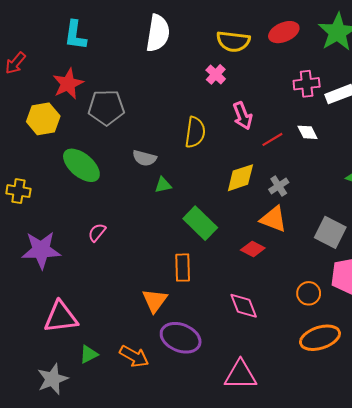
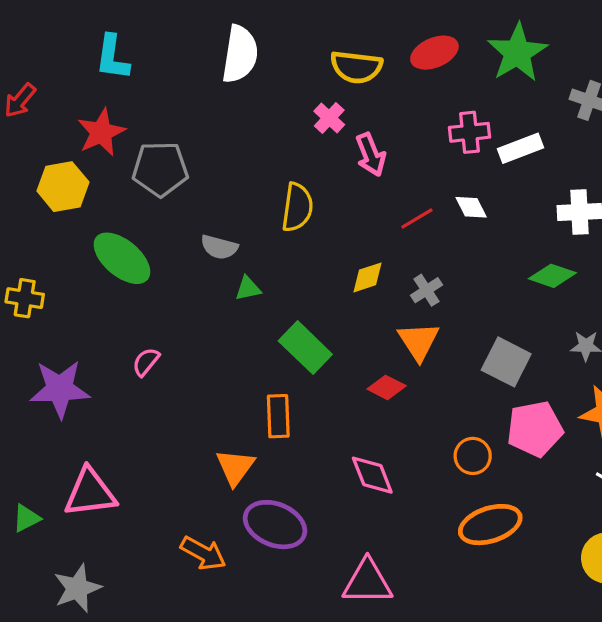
pink arrow: (243, 116) -> (371, 155), moved
yellow diamond: (240, 178) -> (367, 277), size x0.7
orange triangle: (274, 219) -> (418, 341), turned 36
green triangle: (89, 354) -> (26, 518), moved

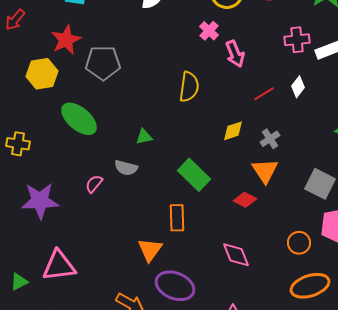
white diamond: (471, 207) -> (298, 87), turned 65
gray semicircle: (219, 247) -> (126, 168), moved
green triangle: (248, 289) -> (144, 137), moved

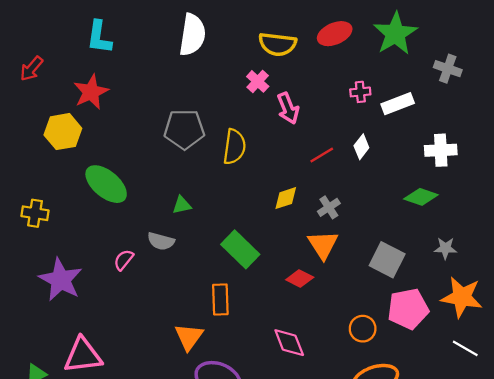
pink cross: (297, 40) -> (360, 92), size x0.7
gray pentagon: (103, 63) -> (184, 129), moved
purple star: (40, 201) -> (61, 280), turned 30

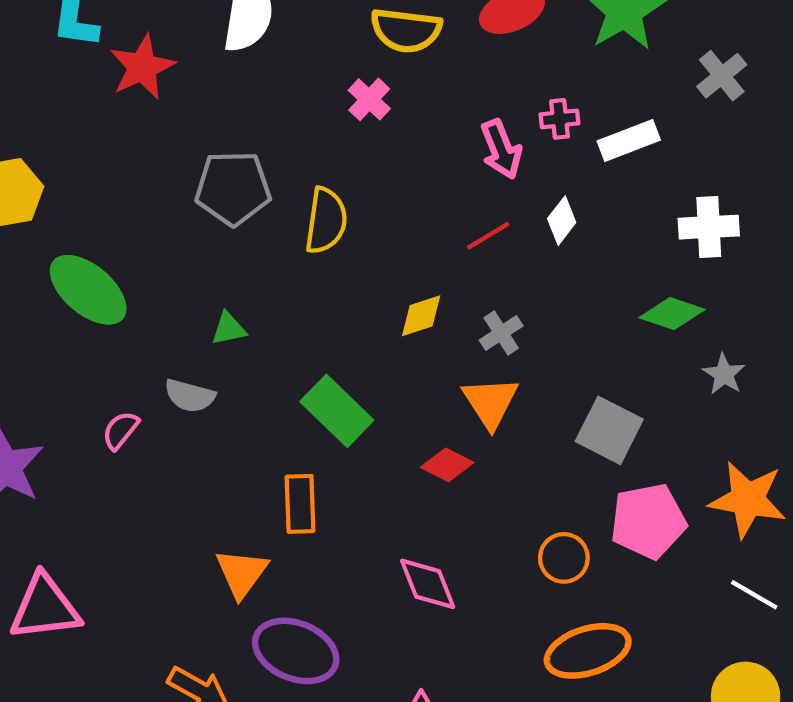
gray cross: (448, 69) -> (722, 76), turned 32
red star: (91, 92) -> (142, 67), moved
pink arrow: (288, 108) -> (501, 149), moved
gray star: (445, 248) -> (724, 374), moved, turned 30

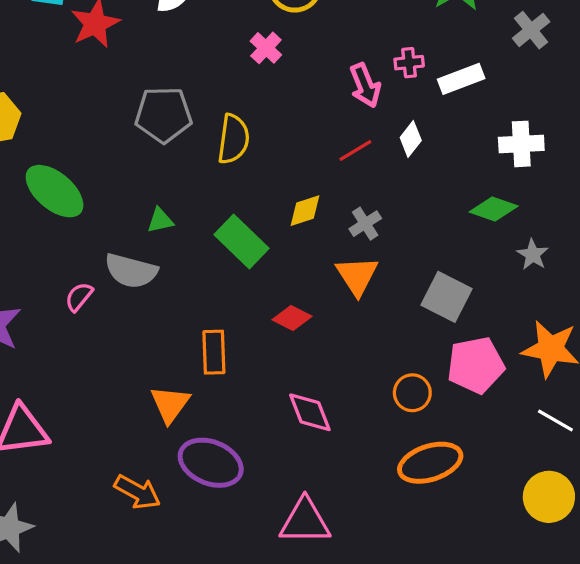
gray semicircle: (190, 396) -> (131, 271), size x1.4
green rectangle: (337, 411) -> (242, 242), moved
red diamond: (447, 465) -> (292, 318), moved

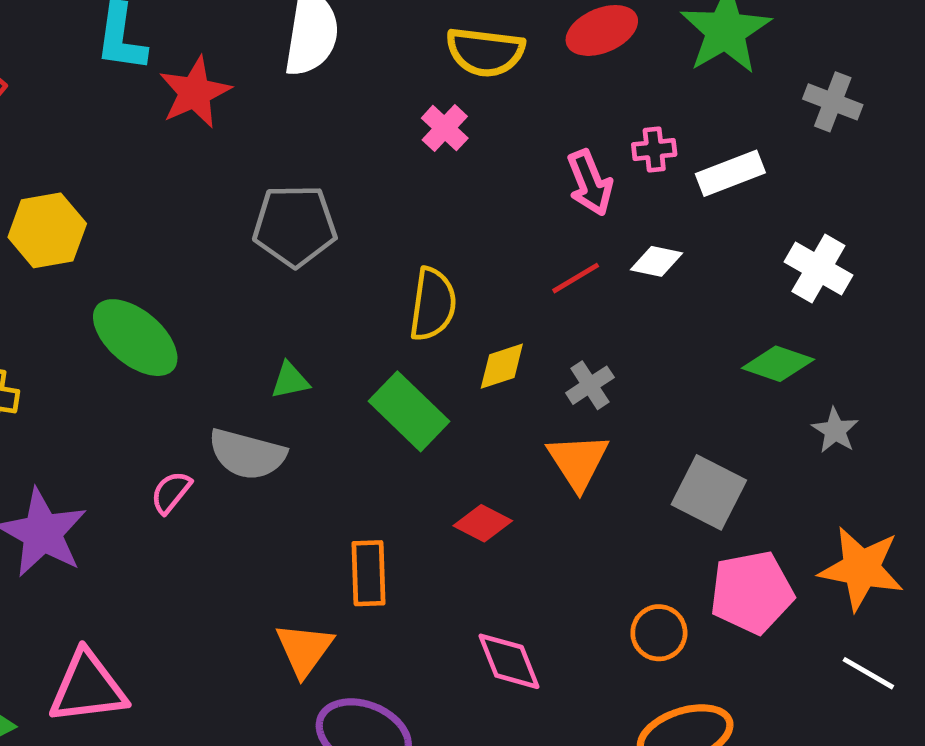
gray cross: (531, 30) -> (833, 102), turned -30
yellow semicircle: (233, 139) -> (433, 304), moved
white diamond: (411, 139) -> (657, 261), turned 64
white cross: (521, 144) -> (818, 269), turned 33

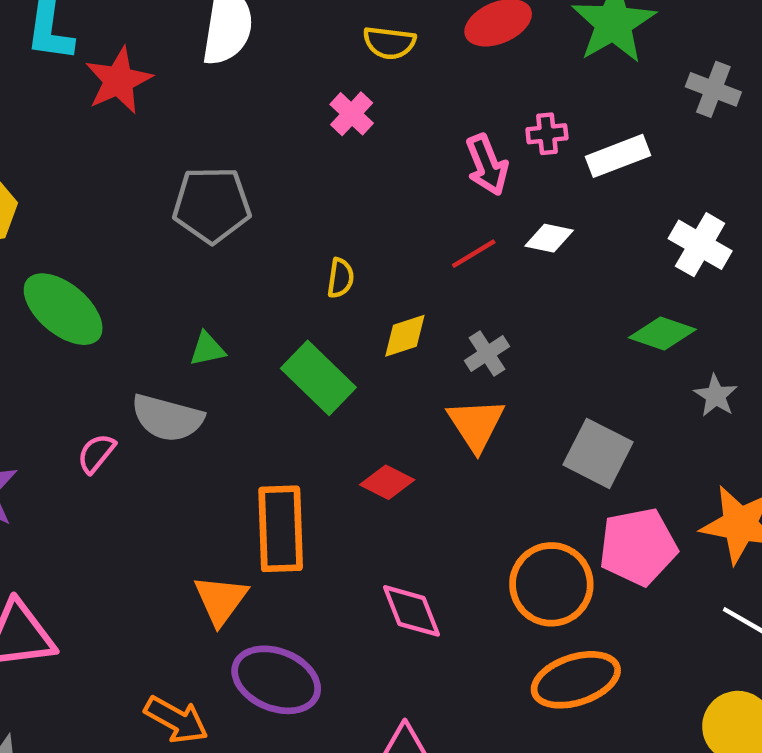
yellow semicircle: (485, 52) -> (389, 43), size x0.7
yellow semicircle: (433, 304) -> (341, 278), size x0.6
orange rectangle: (369, 573) -> (281, 529), size x1.4
orange circle: (659, 633) -> (551, 584), size x1.6

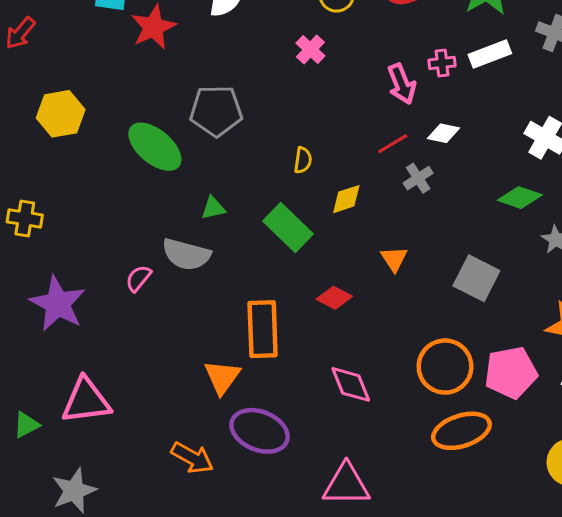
white rectangle: (618, 156) -> (490, 54), moved
green ellipse: (63, 309) -> (155, 147), moved
gray cross: (487, 354) -> (418, 178), moved
orange triangle: (476, 425) -> (394, 259), size x0.7
pink pentagon: (638, 547) -> (511, 373), moved

